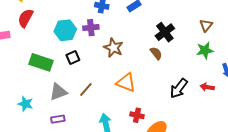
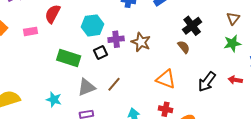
purple cross: (91, 28) -> (116, 39), moved
orange triangle: (126, 83) -> (166, 79), moved

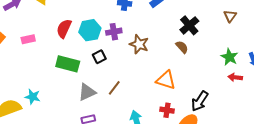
red semicircle: (53, 14) -> (64, 29), moved
purple cross: (116, 39) -> (114, 32), moved
green star: (232, 43) -> (229, 57), moved, turned -30
black arrow: (207, 82) -> (200, 101), moved
cyan star: (54, 100) -> (33, 97), moved

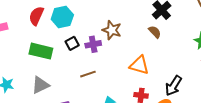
purple cross: (114, 32) -> (93, 44), moved
brown line: (114, 88) -> (88, 74), turned 35
gray triangle: (87, 92) -> (40, 85), moved

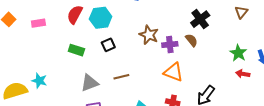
purple cross: (93, 44) -> (170, 45), moved
green rectangle: (41, 51) -> (76, 50), size x0.7
gray triangle: (40, 85) -> (89, 83), moved

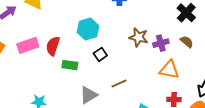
red semicircle: (75, 15) -> (53, 46), moved
pink rectangle: (38, 23) -> (28, 45), size x1.5
brown semicircle: (192, 40) -> (187, 42), moved

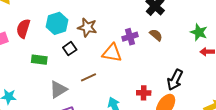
brown star: (139, 37) -> (87, 27), moved
red semicircle: (53, 46) -> (23, 29), moved
orange triangle: (169, 70) -> (112, 53), moved

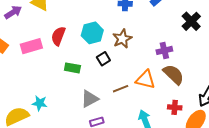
brown star: (87, 27) -> (122, 39), turned 30
brown semicircle: (156, 35) -> (174, 74), moved, size x1.6
orange triangle: (112, 53) -> (146, 80), moved

